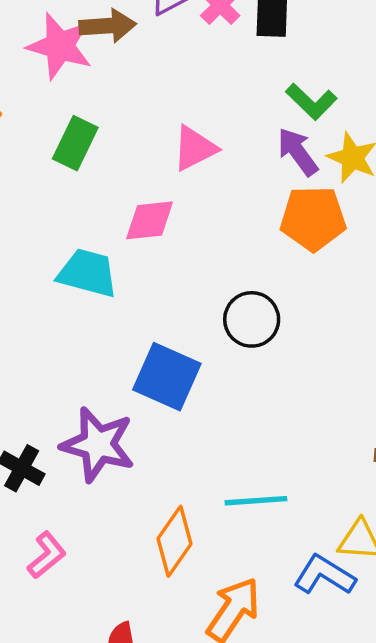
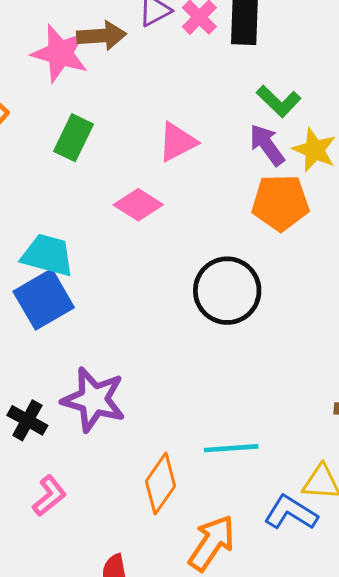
pink diamond: (150, 220) -> (138, 205), turned 39
cyan trapezoid: (88, 273) -> (48, 255), moved
black circle: (252, 319) -> (227, 291), size x1.4
blue square: (167, 377) -> (44, 299), moved, turned 36

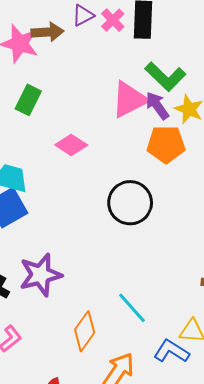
green L-shape: (279, 101) -> (165, 77), size x1.4
pink triangle: (177, 142) -> (129, 100), moved, size x1.4
purple star: (94, 400) -> (40, 275), turned -30
cyan line: (231, 448) -> (132, 308), turned 52

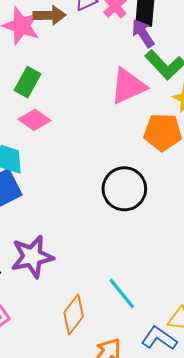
purple arrow: (157, 106) -> (143, 33), moved
pink diamond: (71, 145) -> (34, 120), moved

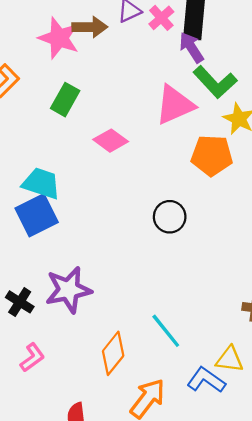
pink diamond: (34, 120) -> (111, 141), moved
black circle: (124, 189) -> (170, 217), size x0.7

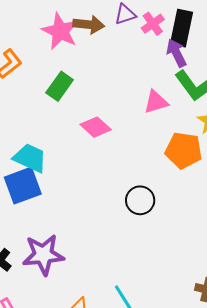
pink triangle: (175, 105) -> (156, 102), size x0.7

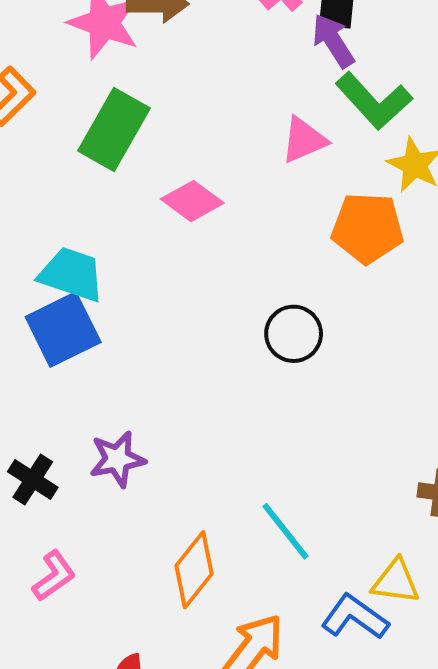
green rectangle: (60, 86) -> (114, 130), size x1.4
purple star: (43, 255) -> (117, 459), size x0.7

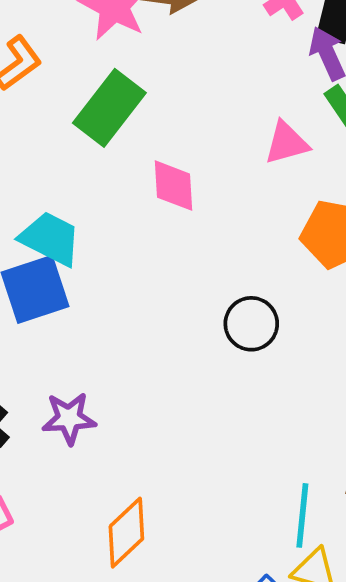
pink diamond: (192, 201) -> (174, 186), turned 42
cyan line: (285, 531) -> (302, 515), moved, turned 36

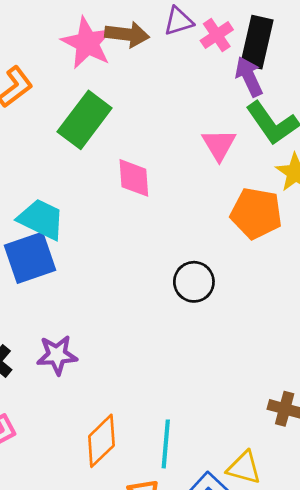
pink triangle: (287, 143) -> (219, 145), turned -45
cyan line: (302, 515) -> (166, 444), moved

